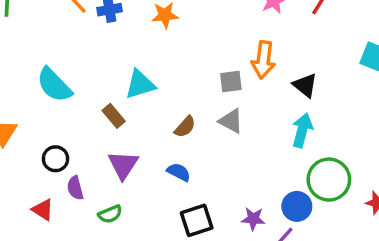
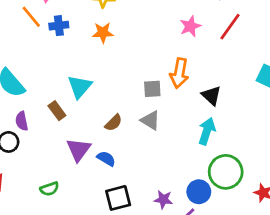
cyan triangle: (140, 84) -> (80, 87), turned -36
purple triangle: (123, 165) -> (79, 150), moved
purple semicircle: (75, 188) -> (22, 121), moved

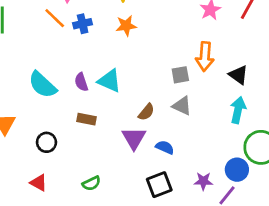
cyan triangle: (80, 87) -> (109, 81), turned -40
brown rectangle: (57, 111) -> (86, 119), moved, turned -36
purple semicircle: (22, 121) -> (81, 82), moved
purple triangle: (79, 150) -> (134, 138), moved
blue semicircle: (106, 159) -> (165, 147), moved

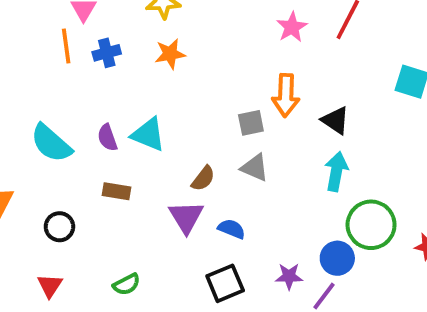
orange line: (55, 18) -> (66, 46), turned 40
red triangle: (39, 183) -> (50, 286), turned 36

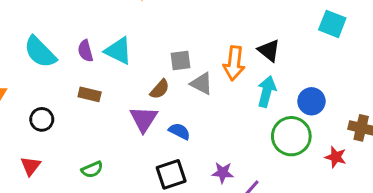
orange arrow: (286, 95) -> (234, 63), moved
gray square: (251, 123) -> (180, 61), moved
blue circle: (337, 258) -> (311, 101), moved

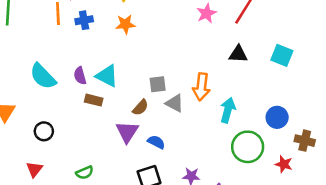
black triangle: (269, 50) -> (238, 54), moved, turned -36
brown rectangle: (90, 94) -> (94, 100), moved
blue circle: (311, 101) -> (277, 117), moved

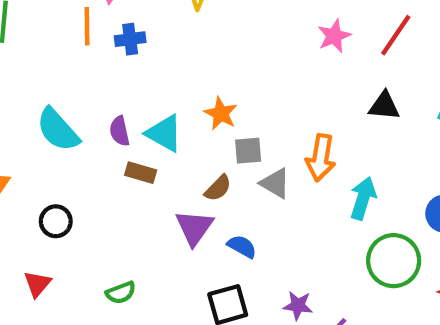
orange star: (125, 24) -> (221, 114), moved, turned 30

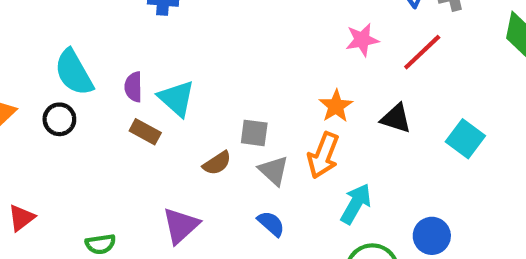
orange star: (221, 114) -> (336, 106), moved
black circle: (56, 221) -> (59, 119), moved
purple triangle: (194, 228) -> (181, 226), moved
blue semicircle: (242, 247) -> (271, 224), moved

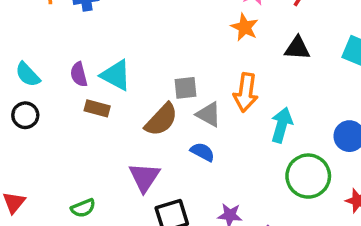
cyan semicircle: (74, 72) -> (28, 75), size x0.7
orange star: (336, 106) -> (245, 27), moved
brown semicircle: (217, 163) -> (161, 120), size x1.5
blue semicircle: (271, 224) -> (202, 152), moved

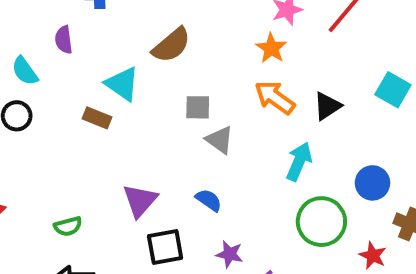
black triangle: (297, 48) -> (327, 106), moved, turned -44
purple semicircle: (79, 74) -> (64, 40), moved
orange arrow: (246, 92) -> (275, 97), moved, turned 111
brown semicircle: (161, 120) -> (171, 45), moved
blue semicircle: (202, 152) -> (209, 200), moved

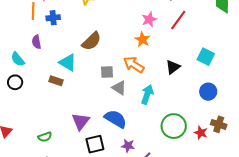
orange arrow: (275, 97) -> (134, 65), moved
cyan arrow: (299, 162) -> (147, 94), moved
blue circle: (372, 183) -> (208, 92), moved
blue semicircle: (209, 200) -> (116, 119), size x1.6
red star: (373, 256) -> (201, 133), moved

